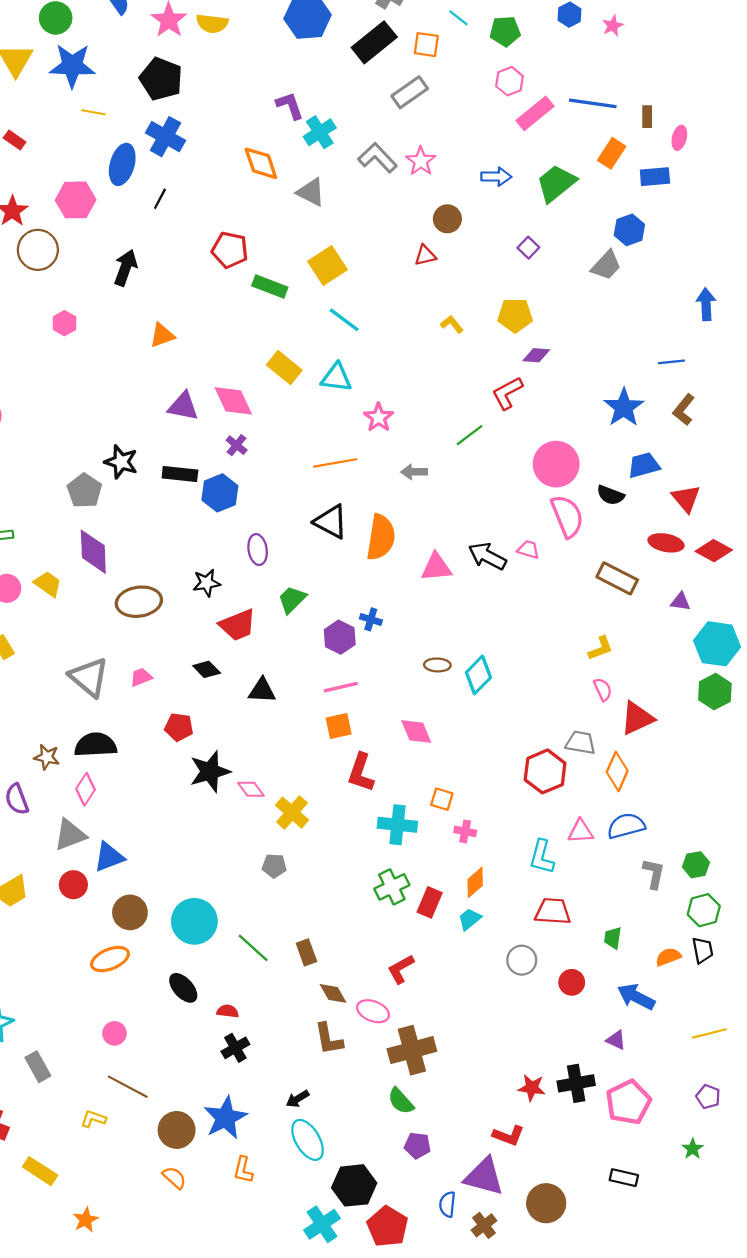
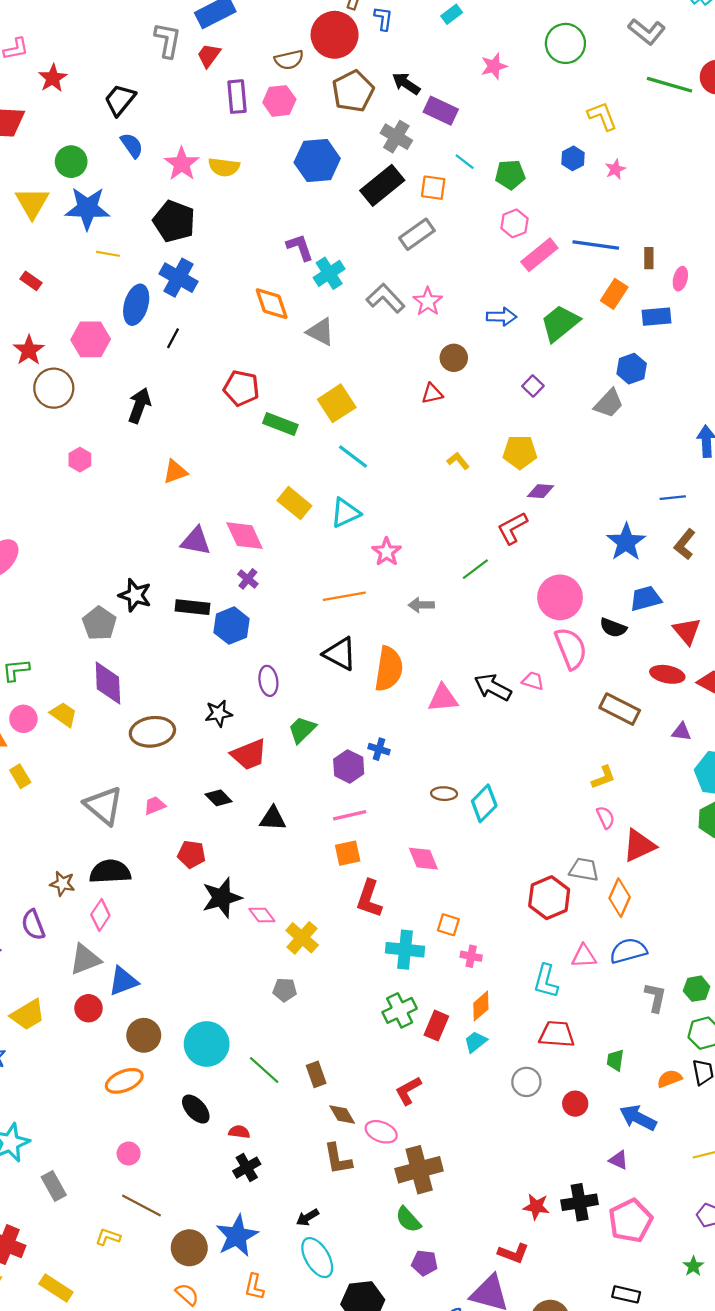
cyan triangle: (336, 377) -> (345, 513), turned -32

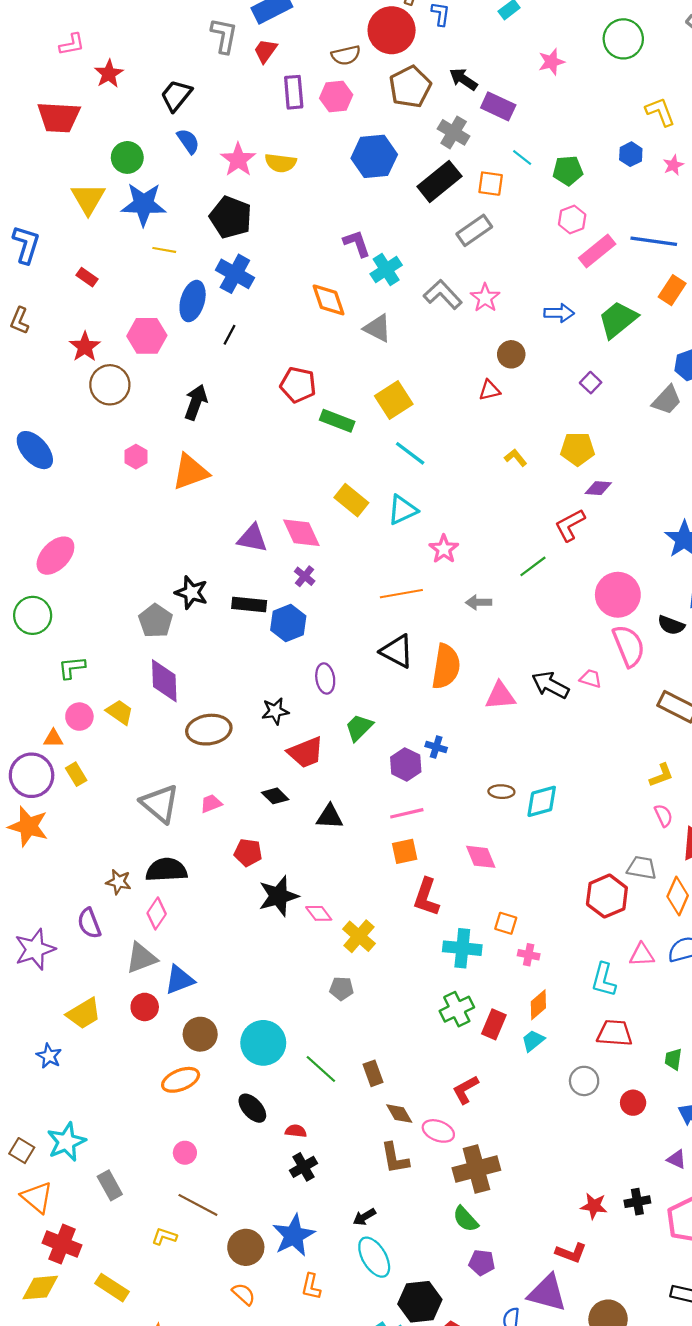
orange triangle: (175, 472) -> (190, 472), moved, size x1.5
cyan diamond: (484, 803) -> (542, 801), turned 30
black cross: (580, 1202) -> (637, 1202), size x0.7

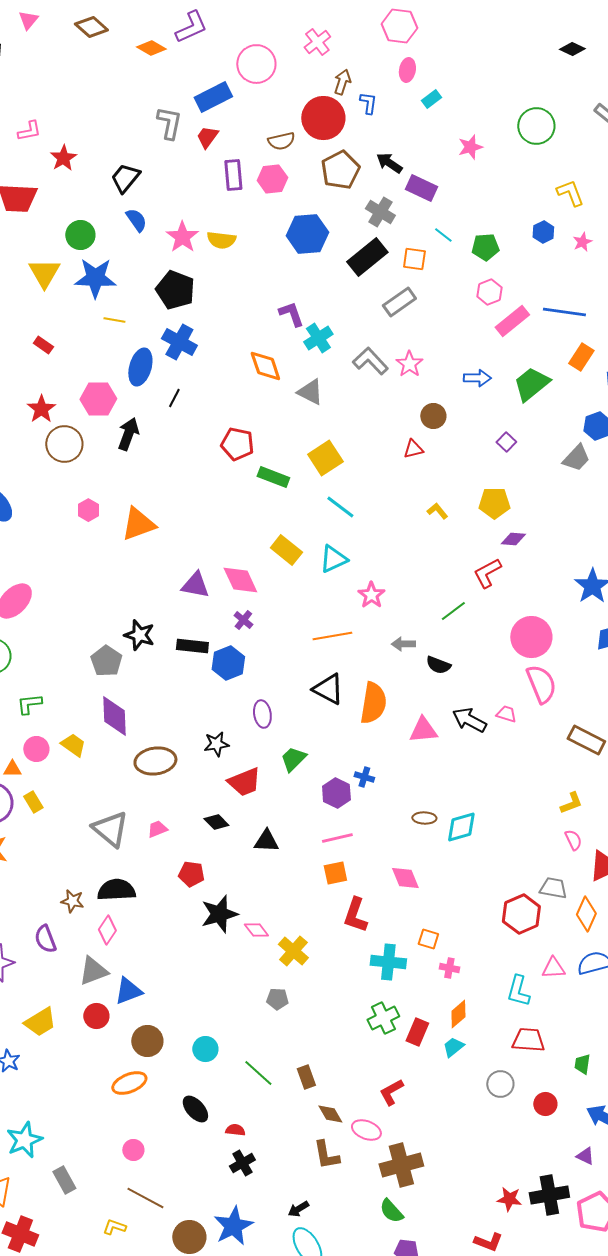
black arrow: (196, 402) -> (128, 434), moved
black semicircle: (671, 625) -> (438, 665), moved
cyan circle: (263, 1043) -> (205, 1049), size x0.6
black cross: (637, 1202) -> (549, 1195), size x1.6

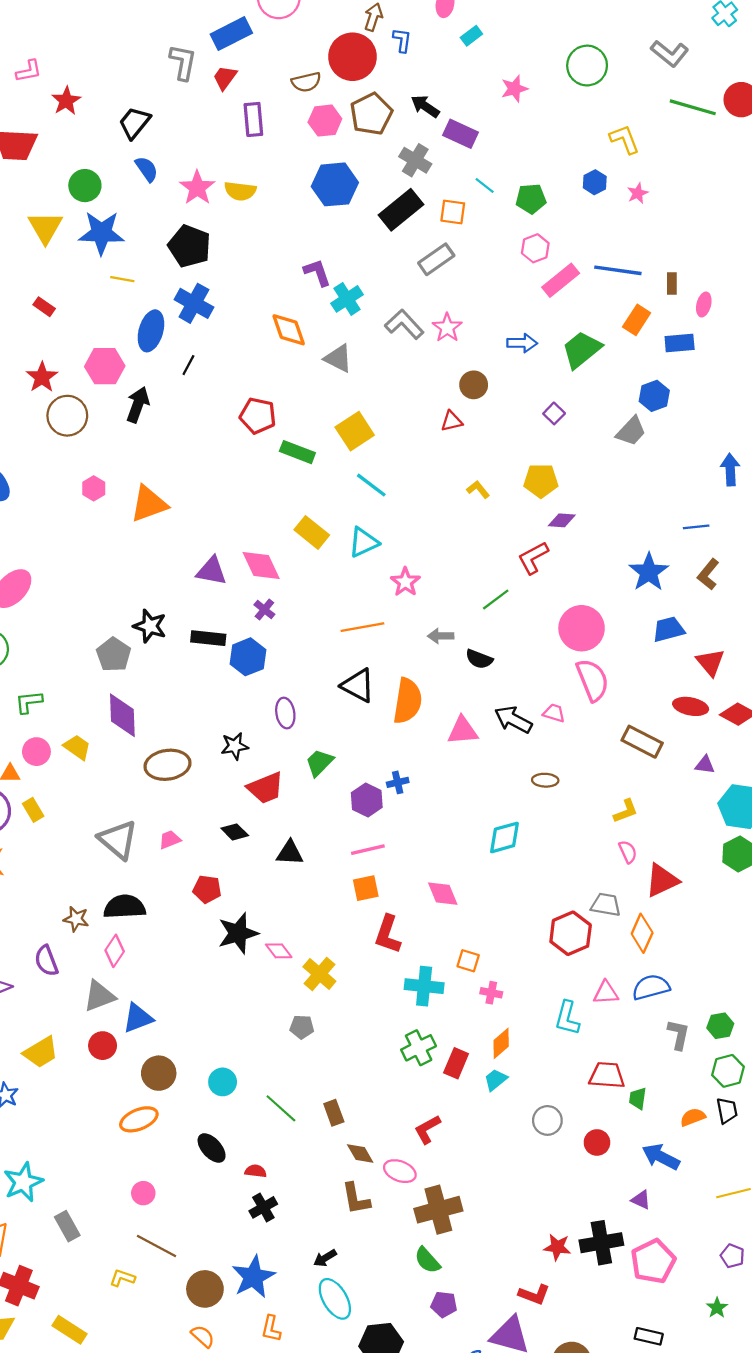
pink hexagon: (272, 179) -> (325, 121), moved
blue cross: (364, 777) -> (398, 782), turned -30
brown ellipse: (424, 818) -> (545, 780), moved
red trapezoid: (528, 1040) -> (607, 1075), moved

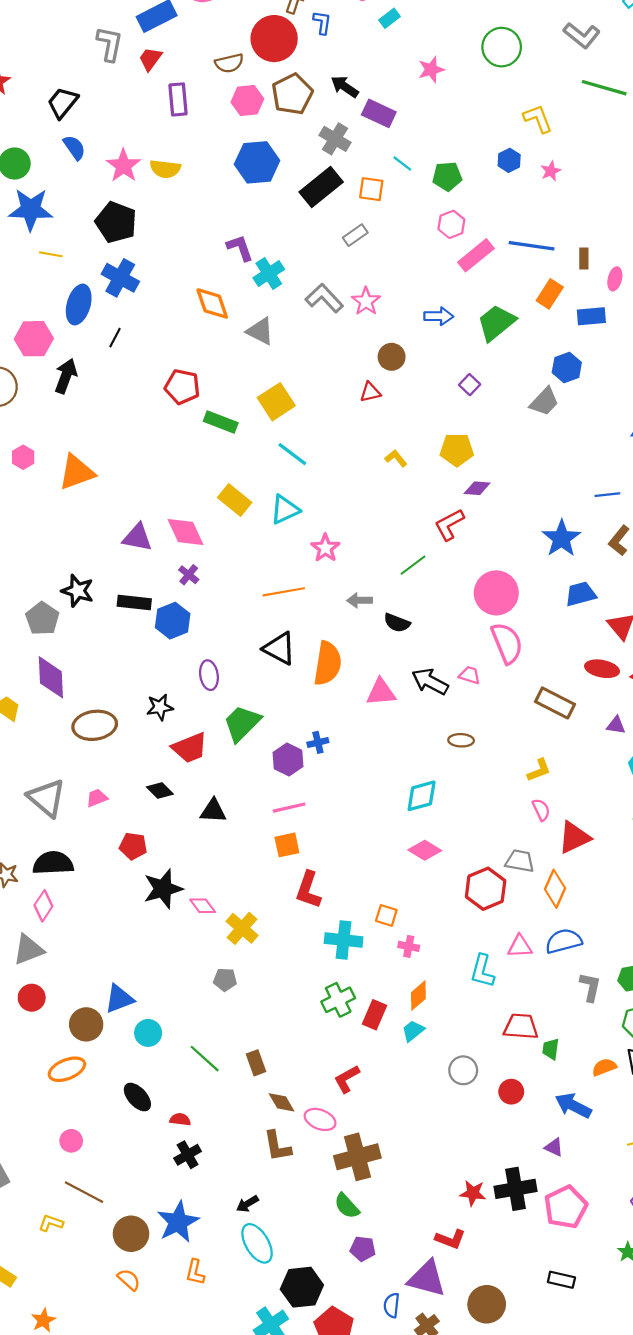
gray rectangle: (436, 259) -> (355, 235), size x0.7
green trapezoid: (319, 763) -> (242, 723), size x1.4
pink diamond: (443, 894) -> (425, 850), moved, turned -36
blue triangle: (138, 1018) -> (119, 999), moved

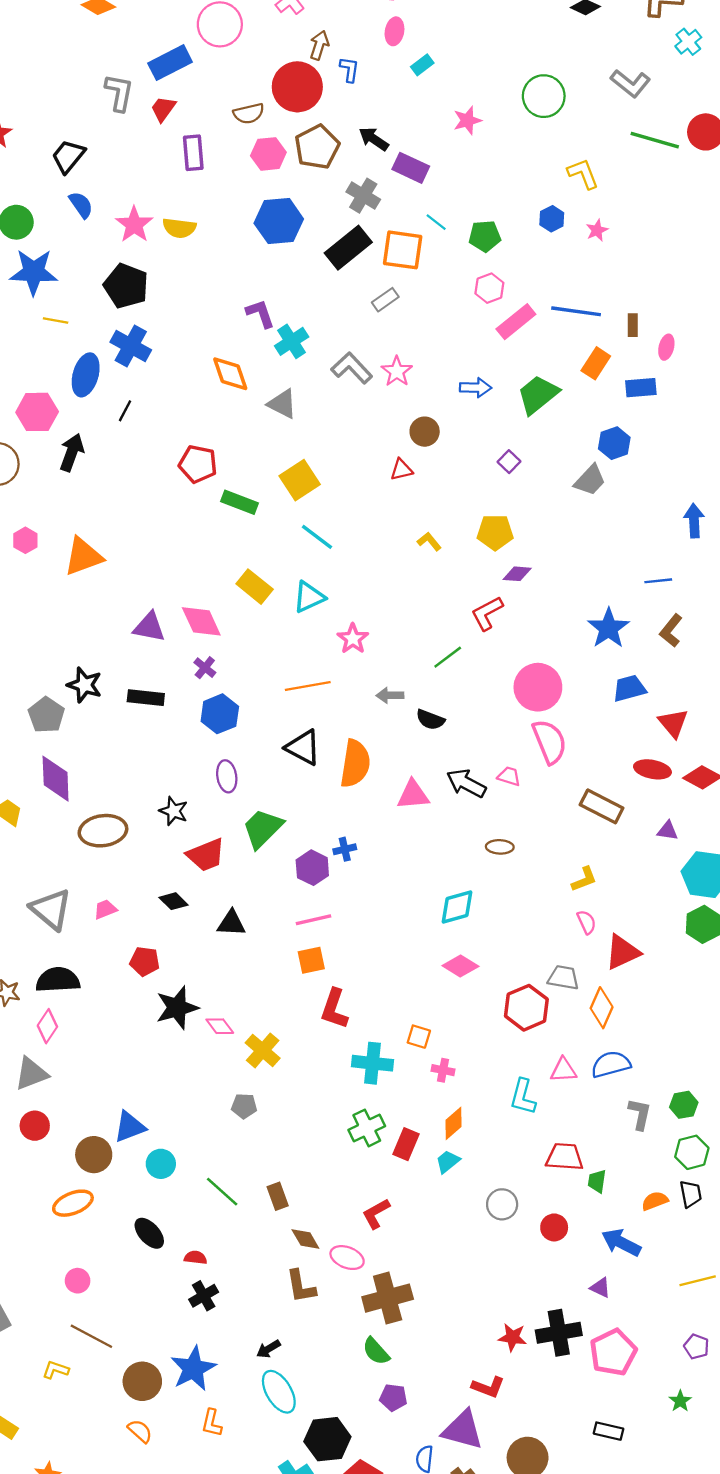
orange square: (371, 189) -> (403, 250), size x1.5
blue hexagon: (173, 621) -> (220, 714), moved
black star: (160, 707) -> (174, 811), turned 30

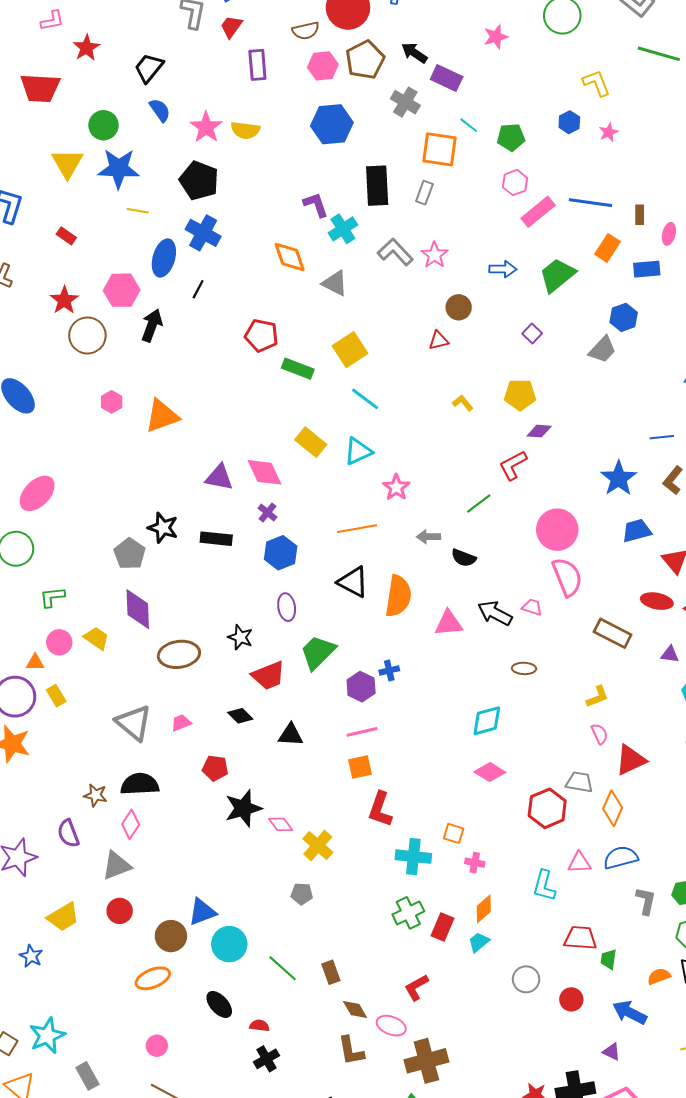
black rectangle: (348, 248) -> (377, 186), moved, turned -54
gray rectangle: (385, 300) -> (424, 193), turned -35
cyan circle: (161, 1164) -> (229, 944), size x1.4

